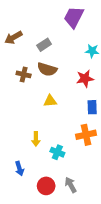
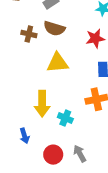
yellow triangle: (50, 101) -> (58, 63), size x1.5
yellow arrow: (36, 139) -> (42, 104), size x1.6

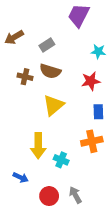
yellow triangle: (58, 63) -> (53, 105), turned -35
blue arrow: (24, 136) -> (21, 177), turned -48

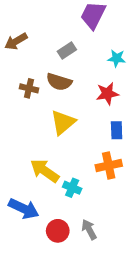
gray rectangle: (47, 45) -> (67, 50), moved
yellow arrow: (38, 146) -> (45, 171), turned 125
blue arrow: (21, 177) -> (24, 209), size x1.6

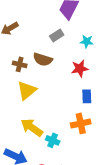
gray rectangle: (67, 50) -> (57, 35), moved
yellow triangle: (63, 122) -> (27, 90), moved

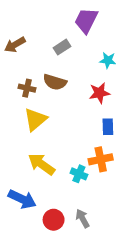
gray rectangle: (57, 35) -> (62, 47), moved
cyan cross: (53, 140) -> (79, 174), moved

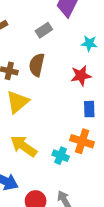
brown semicircle: (55, 82) -> (37, 65), turned 85
orange cross: (101, 159) -> (82, 141), turned 30

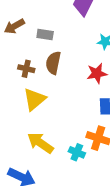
gray rectangle: (44, 30) -> (45, 35), moved, turned 42

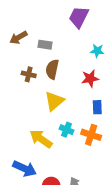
yellow triangle: (34, 99) -> (54, 101), moved
cyan cross: (77, 152) -> (67, 130), moved

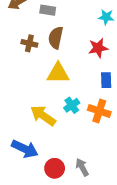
yellow triangle: (54, 101) -> (58, 73), turned 40
cyan cross: (67, 130) -> (72, 105), turned 32

